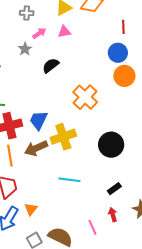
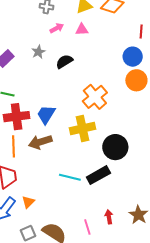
gray star: (25, 49) -> (38, 52), moved
yellow cross: (63, 137) -> (83, 129), moved
black rectangle: (114, 189) -> (98, 175), moved, size x1.6

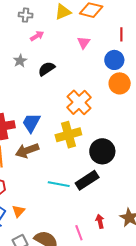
pink triangle: (82, 30) -> (84, 43), moved, turned -48

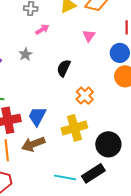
black semicircle: (46, 69) -> (64, 68), moved, turned -30
orange cross: (79, 102) -> (85, 96), size x0.7

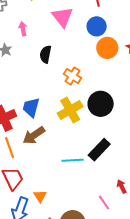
pink arrow: (42, 29) -> (23, 29), moved, turned -56
pink triangle: (89, 36) -> (63, 17), size x1.6
black circle: (108, 144) -> (101, 104), moved

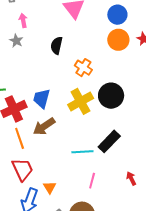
blue circle: (97, 26) -> (117, 15), moved
pink arrow: (23, 29) -> (23, 20), moved
pink line: (104, 203) -> (92, 181), moved, turned 49

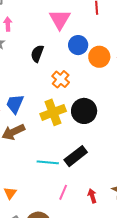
blue circle: (117, 15) -> (78, 45), moved
pink line: (92, 181) -> (63, 192), moved

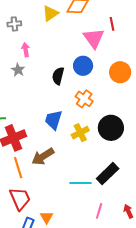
pink triangle: (60, 19) -> (94, 38), moved
blue circle: (78, 45) -> (83, 66), moved
blue trapezoid: (15, 104) -> (53, 120), moved
yellow cross: (53, 112) -> (80, 133), size x0.7

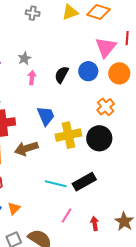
pink arrow: (26, 50) -> (32, 78), moved
orange circle: (120, 72) -> (119, 73), moved
orange cross: (84, 99) -> (106, 107), moved
blue trapezoid: (53, 120) -> (46, 116), turned 125
yellow cross: (80, 133) -> (68, 135), size x1.4

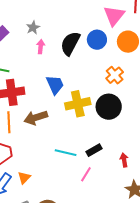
black semicircle: (62, 75) -> (70, 43), size x1.4
black rectangle: (84, 182) -> (94, 150), size x0.7
pink line: (66, 216) -> (86, 174), moved
red arrow: (95, 223) -> (124, 160), moved

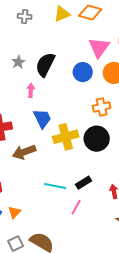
black semicircle: (70, 43) -> (45, 65), moved
pink arrow: (41, 47) -> (31, 90), moved
orange cross: (115, 75) -> (102, 107), turned 30

